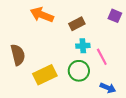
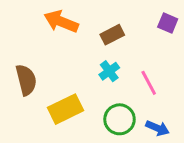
cyan cross: (83, 46) -> (109, 71), moved, turned -32
green circle: (79, 71) -> (120, 119), moved

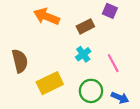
purple square: (168, 23) -> (110, 11), moved

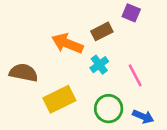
orange arrow: (46, 16) -> (67, 43), moved
brown semicircle: (20, 61) -> (23, 73), turned -65

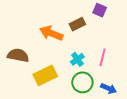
cyan cross: (99, 65) -> (77, 59), moved
pink line: (135, 75) -> (103, 57), turned 42

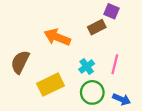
brown rectangle: (77, 24) -> (97, 27), moved
brown semicircle: (18, 55) -> (20, 62), turned -75

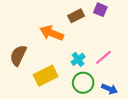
brown rectangle: (97, 27) -> (76, 16), moved
pink line: (115, 64) -> (103, 57), turned 36

